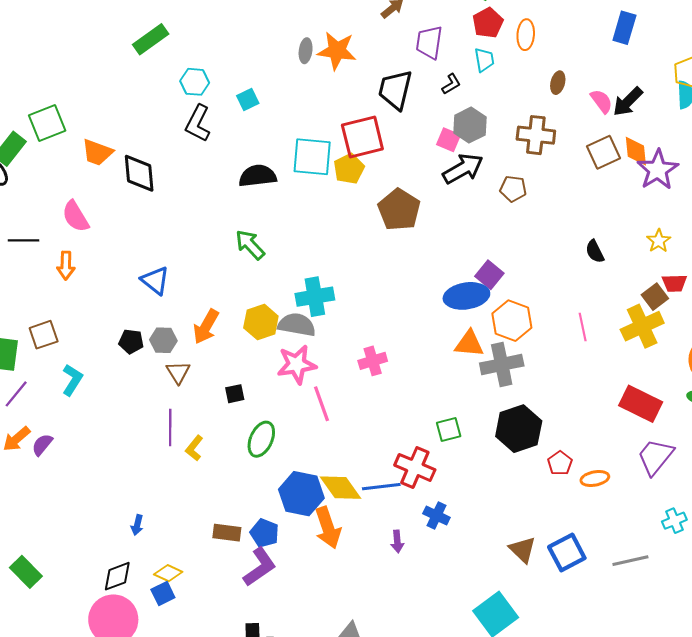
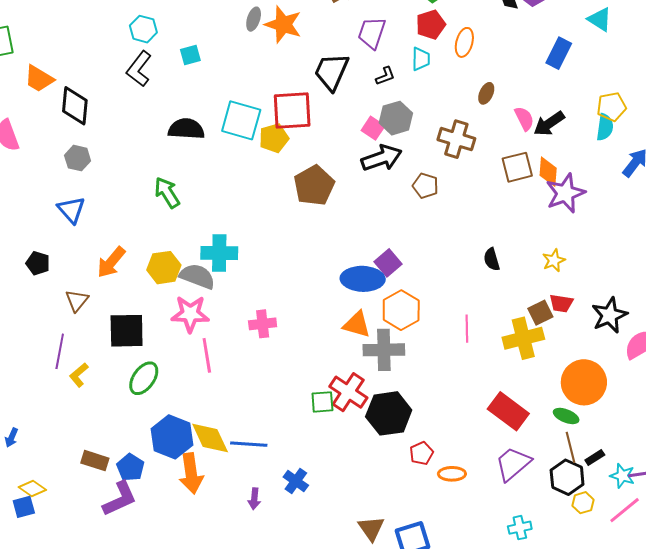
gray hexagon: (163, 340) -> (78, 158), moved
black square: (235, 394) -> (127, 331), size x2.0
red cross: (415, 467) -> (348, 392), moved

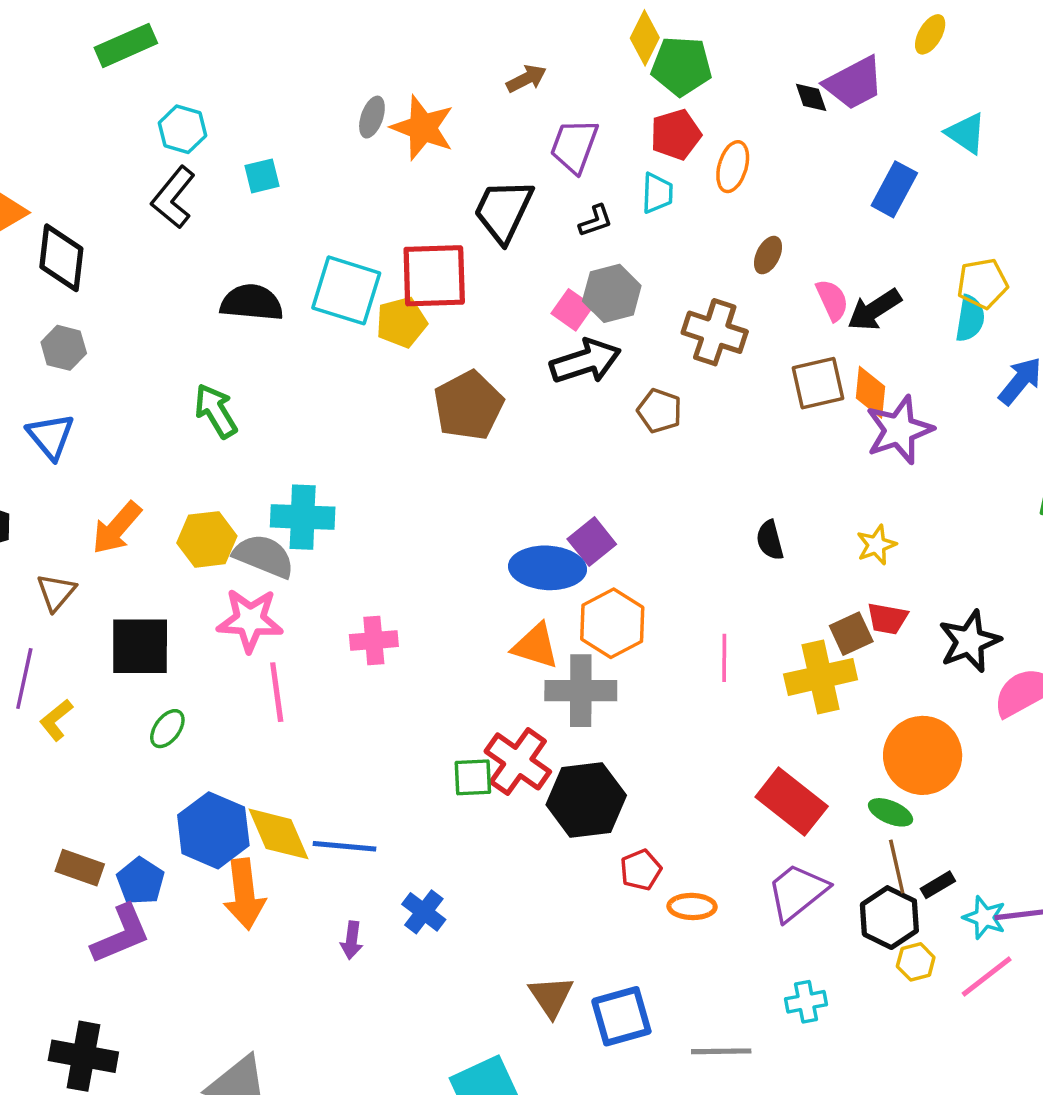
green ellipse: (144, 378) -> (167, 729), size x0.7

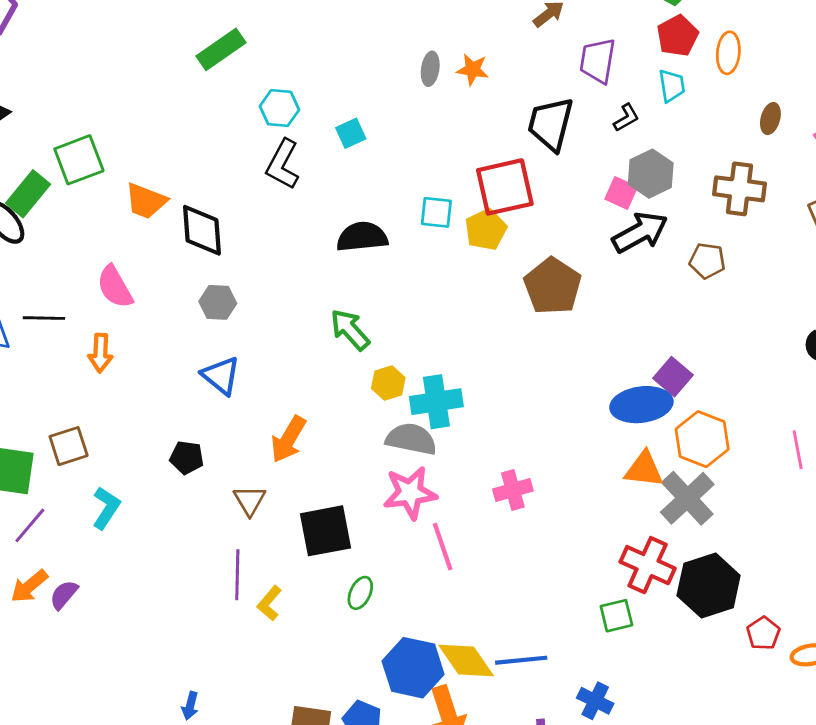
orange star: (423, 128) -> (473, 70), size x0.6
cyan square: (346, 290) -> (436, 212), size x0.6
yellow hexagon: (207, 539) -> (388, 383), moved, size x0.7
gray cross: (581, 691) -> (687, 498), turned -32
green square: (473, 777) -> (616, 616), moved

